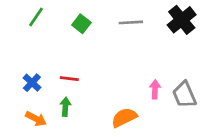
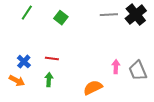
gray line: (131, 22) -> (109, 15), moved
orange arrow: (36, 119) -> (17, 81), moved

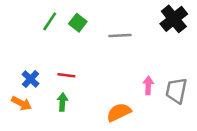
green line: (27, 13) -> (50, 21), moved
gray line: (109, 15) -> (120, 36), moved
gray trapezoid: (138, 71) -> (176, 91), turned 35

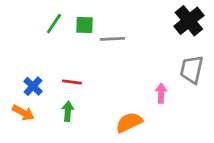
green square: (78, 23) -> (85, 25), turned -36
gray line: (120, 36) -> (112, 39), moved
gray trapezoid: (176, 91) -> (192, 70), moved

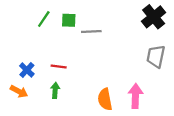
pink arrow: (161, 93) -> (135, 96), moved, size x1.5
orange semicircle: (129, 122) -> (105, 99), turned -75

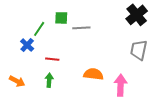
green line: (44, 19) -> (39, 29), moved
blue cross: (27, 70) -> (27, 45), moved
orange semicircle: (105, 99) -> (93, 74), moved, turned 108

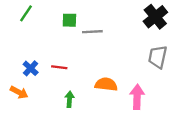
green line: (39, 29) -> (26, 13), moved
blue cross: (27, 45) -> (31, 68), moved
green arrow: (49, 80) -> (69, 99), moved

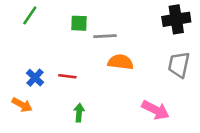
black cross: (155, 17) -> (176, 19), turned 30
orange semicircle: (106, 84) -> (121, 62), moved
pink arrow: (137, 97) -> (156, 110), turned 115

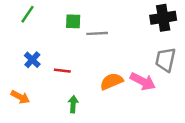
orange semicircle: (121, 62) -> (112, 81), moved, turned -30
blue cross: (35, 78) -> (32, 60), moved
pink arrow: (156, 110) -> (143, 81), moved

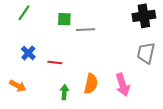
orange semicircle: (112, 81) -> (91, 84), moved, turned 126
pink arrow: (143, 81) -> (123, 85), moved, turned 45

